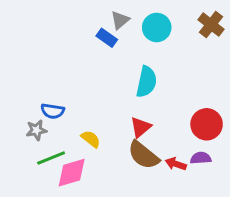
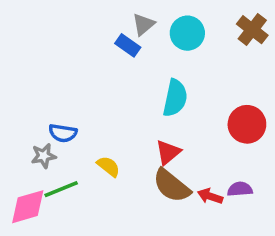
red circle: (207, 124) -> (247, 124), moved
pink diamond: (72, 173) -> (28, 207), moved

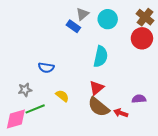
red circle: (247, 124) -> (142, 38), moved
blue semicircle: (63, 133) -> (46, 68), moved
purple semicircle: (240, 189) -> (139, 99), moved

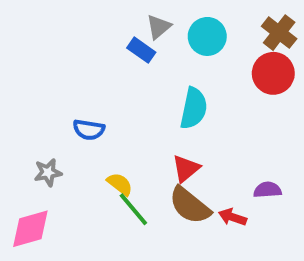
green line: (35, 109) -> (133, 209), moved, turned 72

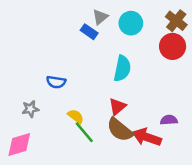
red arrow: (232, 217) -> (147, 137), size x1.6

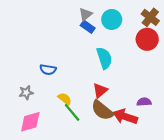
blue rectangle: (89, 32) -> (88, 27), moved
cyan semicircle: (122, 69) -> (104, 58), turned -30
pink diamond: (19, 145) -> (30, 122), moved

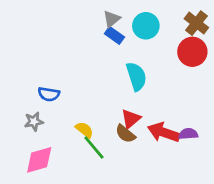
blue semicircle: (48, 70) -> (49, 94), moved
brown semicircle: (102, 110) -> (125, 134), moved, size x0.7
red arrow: (125, 117) -> (164, 132), moved

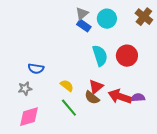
red circle: (192, 52) -> (127, 56), moved
yellow semicircle: (84, 130) -> (67, 86), moved

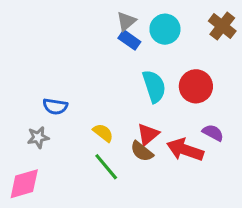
purple semicircle: (138, 98) -> (213, 133), moved, turned 32
pink diamond: (29, 117) -> (24, 184), moved

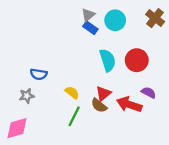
green line: (106, 167) -> (74, 116), turned 66

